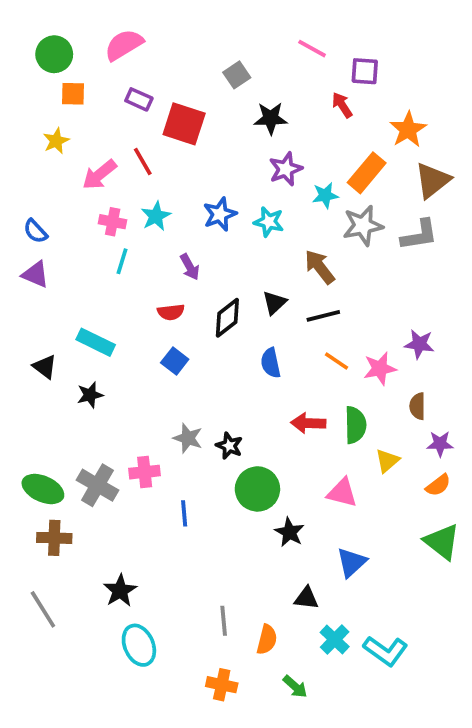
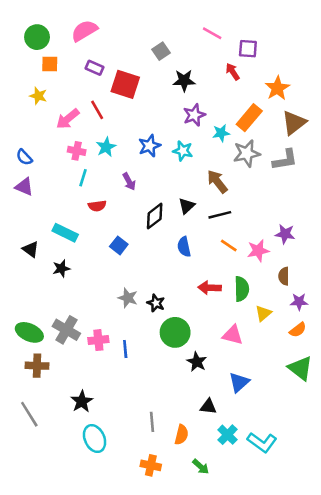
yellow star: (56, 141) -> (38, 96), turned -30
red semicircle: (171, 312) -> (97, 206), moved
pink cross: (145, 472) -> (98, 340), moved

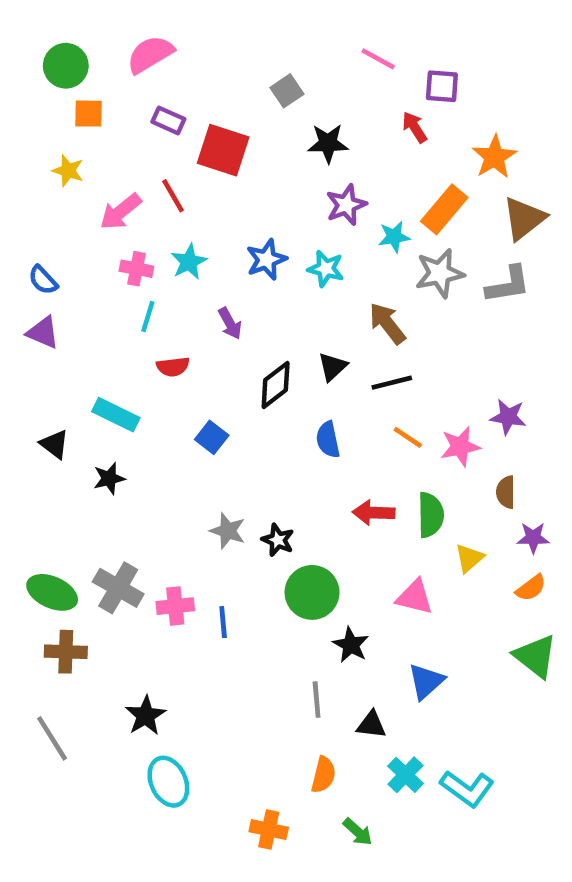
gray line: (152, 422) -> (317, 700), moved

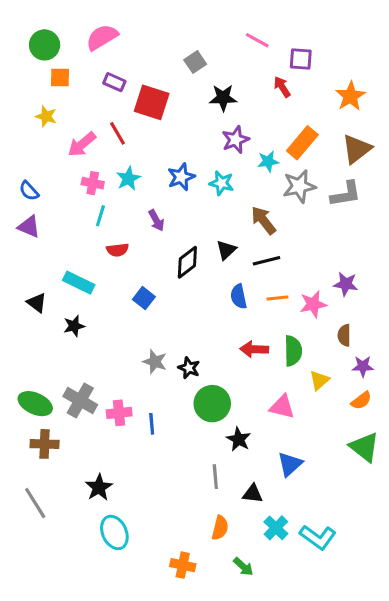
orange star: (494, 157) -> (350, 96), moved
orange line: (408, 437) -> (277, 298), turned -40
blue semicircle: (328, 440) -> (239, 296), moved

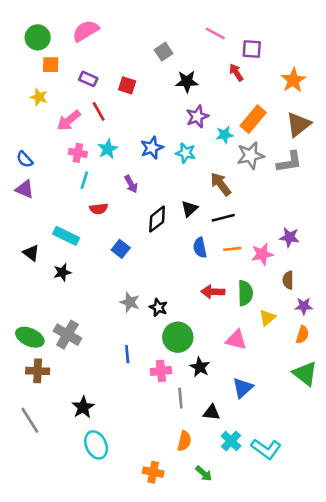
purple rectangle: (114, 82) -> (88, 79), moved
red square: (152, 102) -> (127, 85), size x0.6
orange semicircle: (361, 401) -> (302, 335), turned -36
pink cross: (119, 413) -> (161, 371), moved

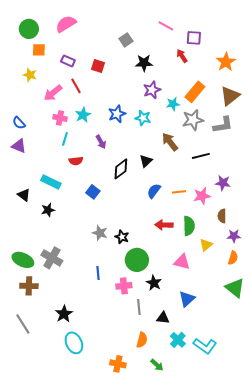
black line: (223, 218) -> (201, 156), moved
blue semicircle: (200, 248) -> (154, 191), turned 49

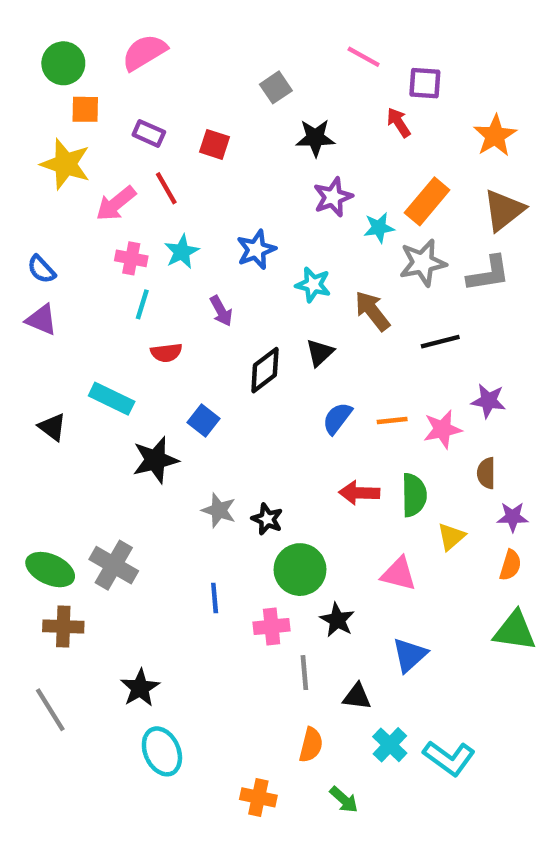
yellow star: (30, 75) -> (66, 164), size x1.6
cyan star: (143, 118) -> (313, 285), moved
black star: (48, 210) -> (155, 460), moved, size x1.5
green triangle: (235, 288) -> (515, 631), turned -30

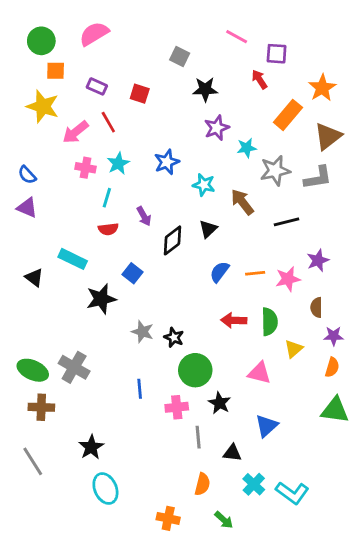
gray square: (276, 87) -> (180, 57), turned -30
orange rectangle: (427, 201) -> (288, 115), moved
cyan line: (142, 304) -> (107, 198), moved
purple arrow: (221, 311) -> (144, 216), moved
purple star: (488, 401) -> (318, 260), turned -30

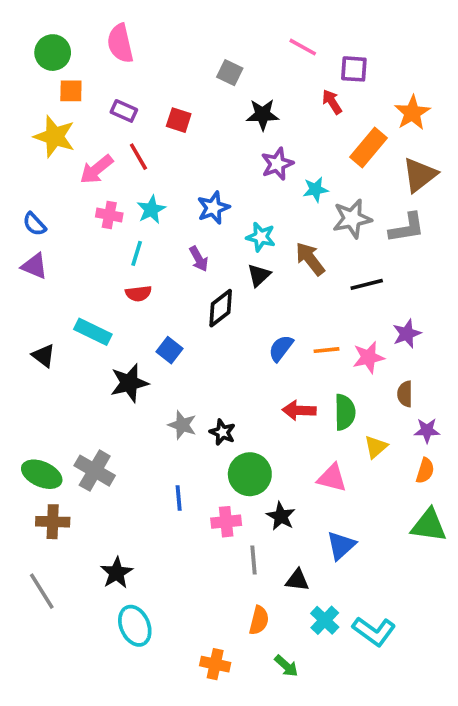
pink semicircle: (94, 34) -> (120, 43), turned -72
purple arrow: (144, 216) -> (199, 259), moved
black triangle: (208, 229) -> (259, 275), moved

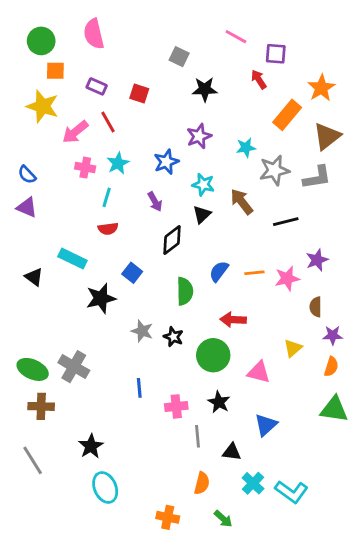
purple star: (277, 164) -> (199, 136), moved
green semicircle: (345, 412) -> (185, 291), moved
green circle: (250, 474) -> (213, 355), moved

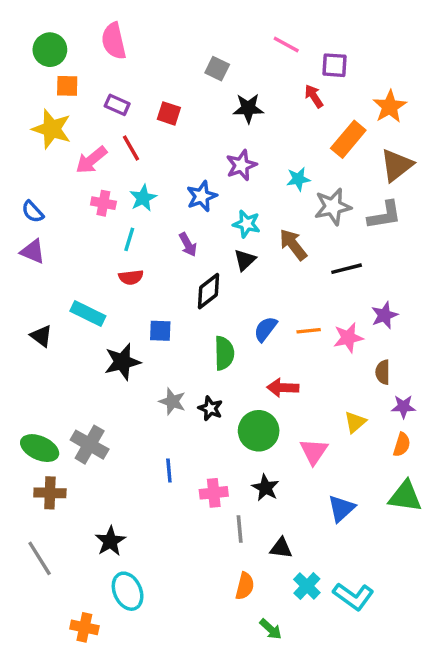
blue square: (132, 273) -> (160, 331), turned -36
pink triangle: (259, 372) -> (314, 451), turned 50
blue triangle: (266, 425) -> (341, 508), moved
orange cross: (168, 517) -> (84, 627), moved

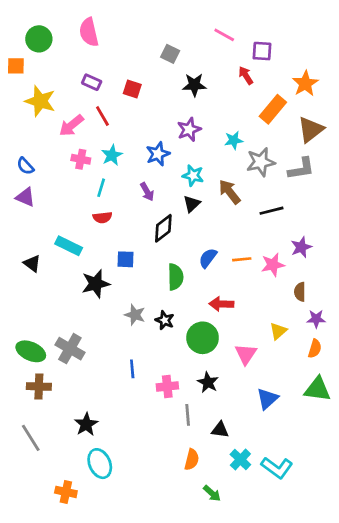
orange square: (67, 86) -> (16, 66), moved

